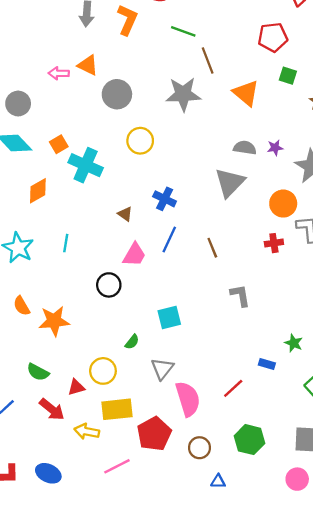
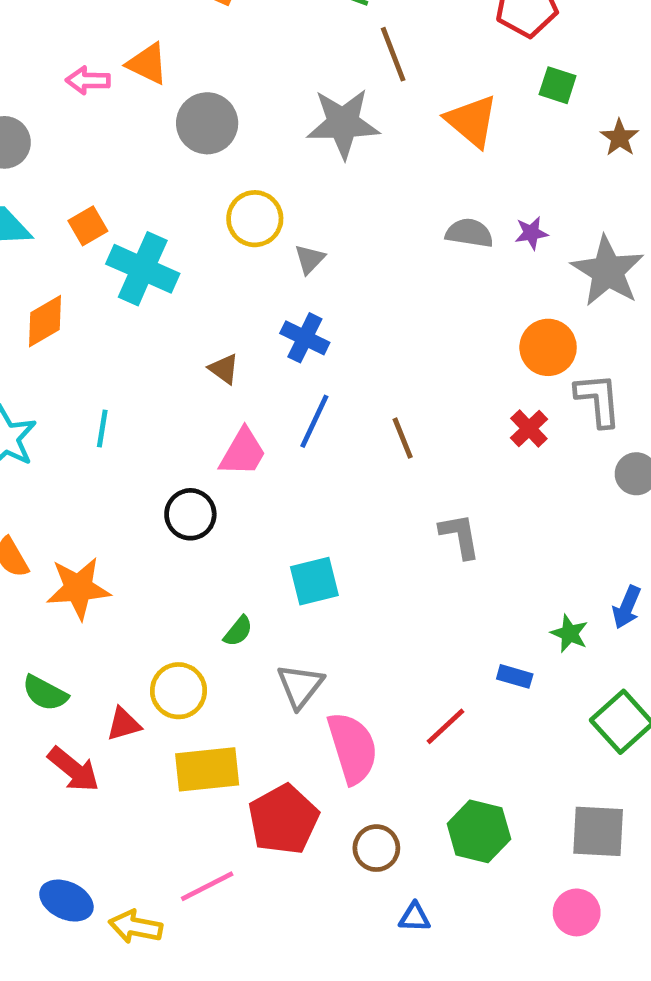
gray triangle: (230, 183) -> (310, 259), moved, size x0.5
red cross: (274, 243) -> (529, 428), turned -36
yellow arrow: (87, 431) -> (136, 927), moved

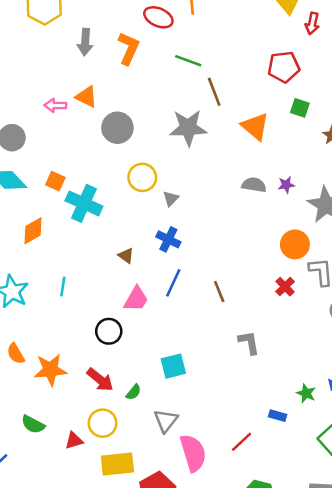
orange square: (88, 226) -> (55, 181), turned -36
red arrow: (74, 769) -> (100, 380), moved

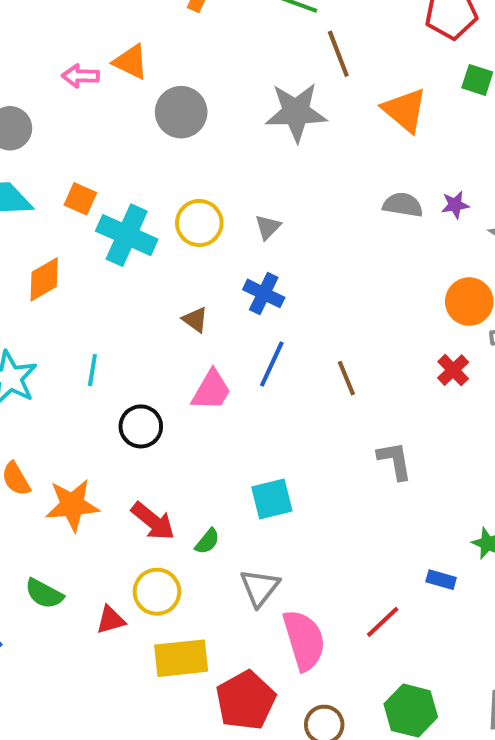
yellow circle: (142, 177) -> (199, 223), moved
black circle: (109, 331) -> (141, 426), moved

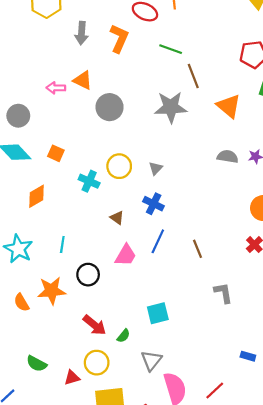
cyan cross: (127, 235) -> (89, 181), moved, size x0.7
orange star: (72, 505) -> (52, 291), moved
red line: (383, 622) -> (215, 391), moved

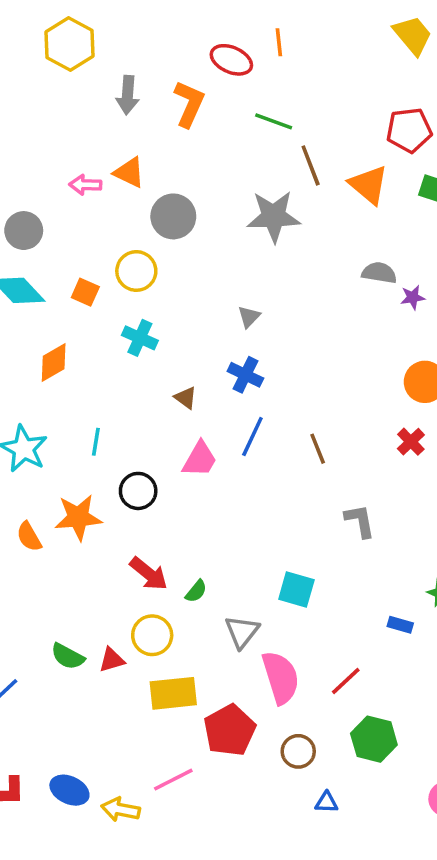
orange triangle: (229, 106) -> (369, 185), moved
gray semicircle: (228, 157) -> (379, 273), moved
yellow circle: (119, 166) -> (136, 271), moved
cyan square: (158, 313) -> (296, 589), moved, turned 30
green semicircle: (37, 364) -> (68, 656), moved

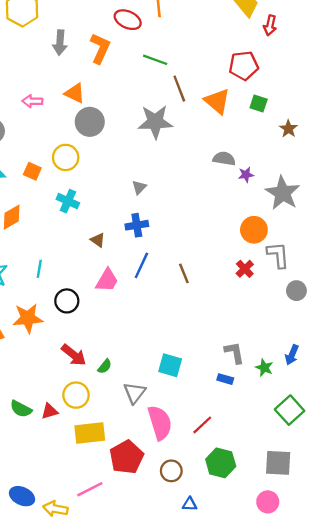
orange triangle: (129, 172) -> (75, 93), moved
blue cross: (245, 375) -> (137, 225), turned -35
gray L-shape: (360, 521) -> (234, 353), moved
blue rectangle: (400, 625) -> (225, 379), moved

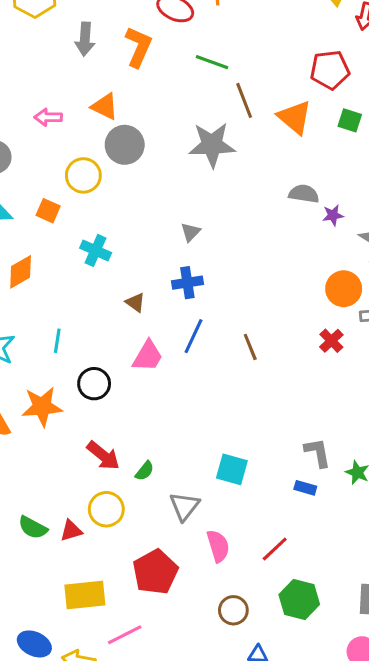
yellow circle: (66, 157) -> (83, 175), moved
pink semicircle: (160, 423) -> (218, 546), size x0.7
yellow rectangle: (90, 433) -> (85, 595), moved
red pentagon: (127, 457) -> (155, 572), moved

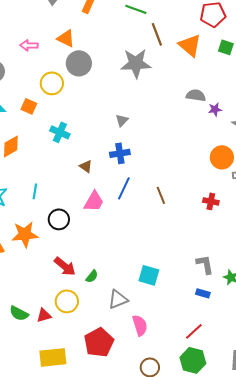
red cross: (331, 341) -> (211, 201), moved, turned -35
blue rectangle: (305, 488) -> (203, 293), moved
gray triangle: (184, 506) -> (118, 299), turned 30
red line: (275, 549) -> (194, 331), moved

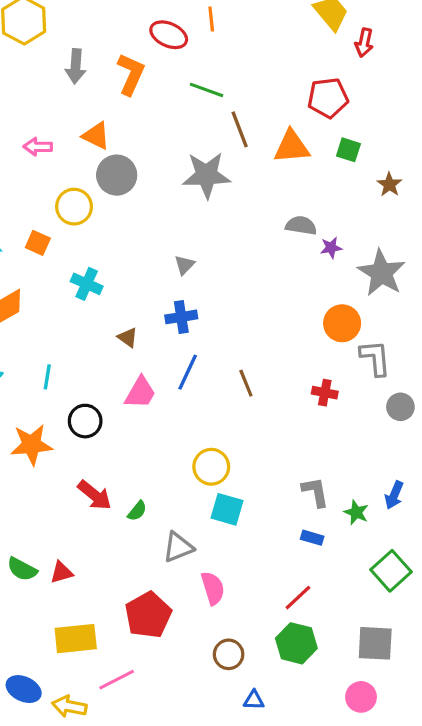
orange triangle: (190, 45) -> (292, 147), turned -45
yellow circle: (67, 301) -> (211, 467), moved

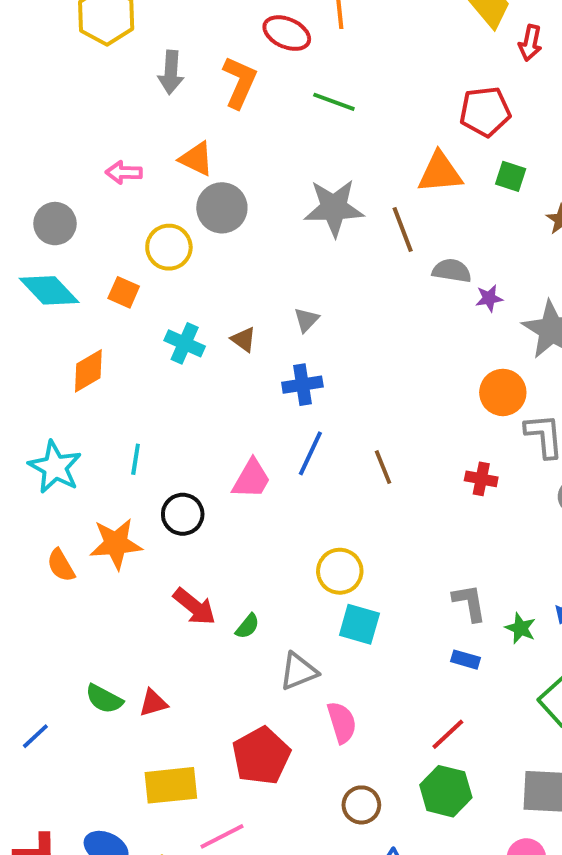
brown line: (240, 129) -> (403, 229), moved
brown triangle: (128, 337) -> (244, 339), moved

